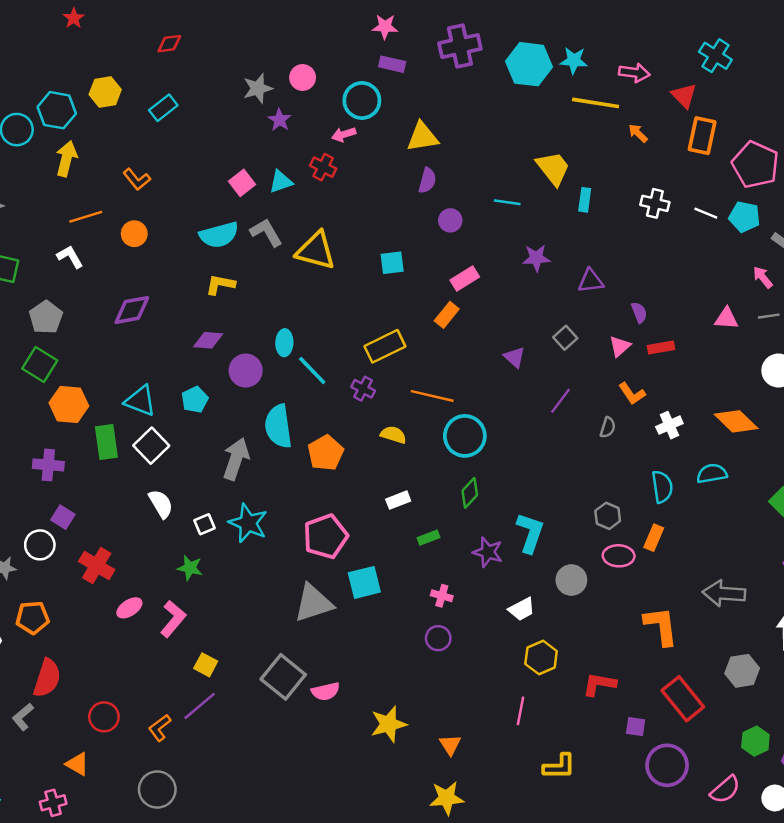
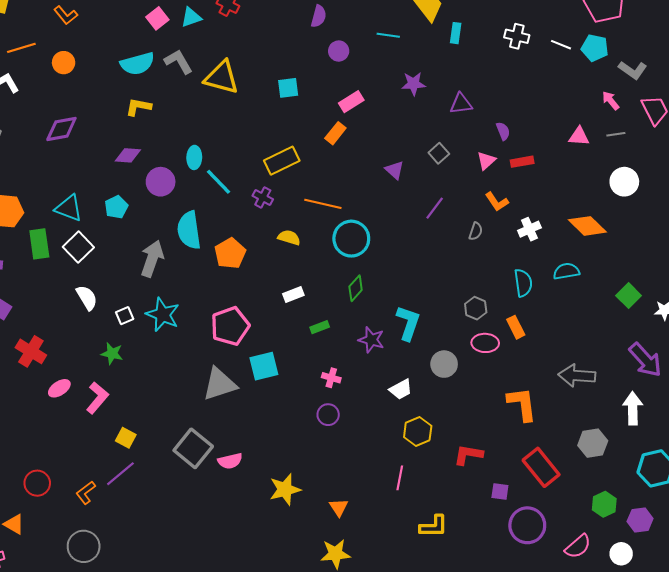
orange rectangle: (654, 538) -> (516, 327), turned -50

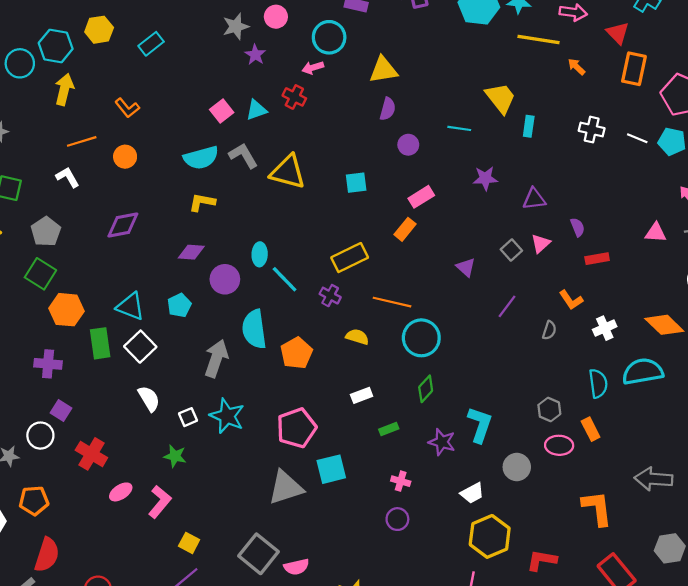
pink triangle: (486, 161) -> (541, 243), moved
cyan semicircle: (566, 271) -> (643, 371), size x1.5
yellow hexagon: (418, 431) -> (490, 536), size x1.4

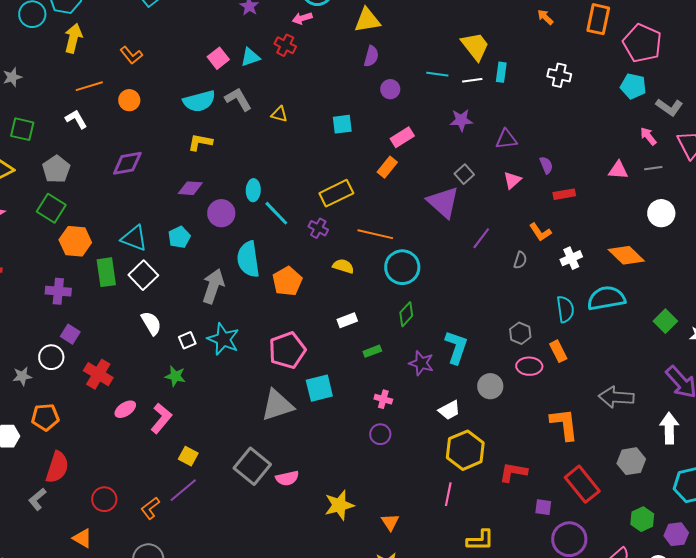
white line: (637, 138) -> (472, 80), moved, turned -30
yellow triangle: (288, 172) -> (279, 114), size x0.5
gray square: (511, 250) -> (464, 174), moved
purple triangle: (466, 267) -> (443, 202), size x1.8

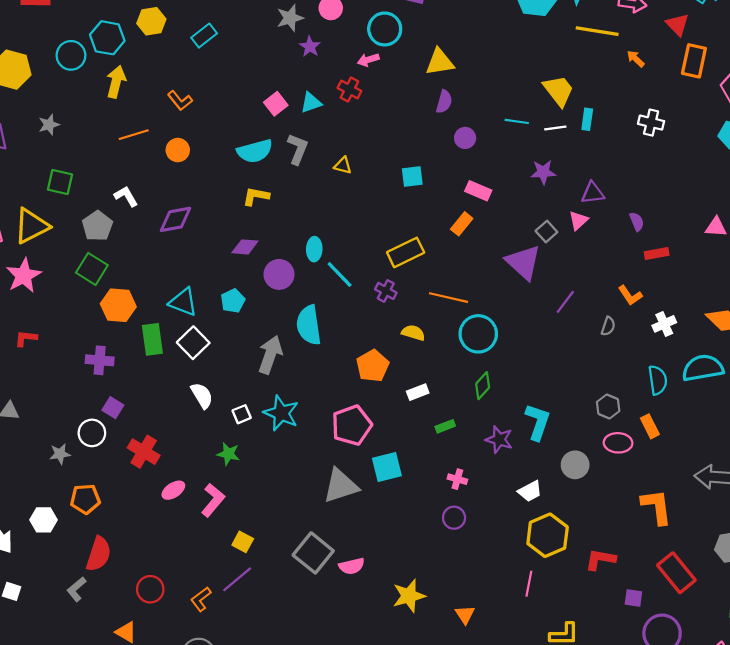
gray L-shape: (238, 99) -> (298, 149), turned 52
white L-shape: (76, 119) -> (126, 196), moved
pink rectangle: (402, 137) -> (478, 191), turned 55
pink triangle: (512, 180) -> (578, 220), moved
orange pentagon: (287, 281) -> (373, 366), moved

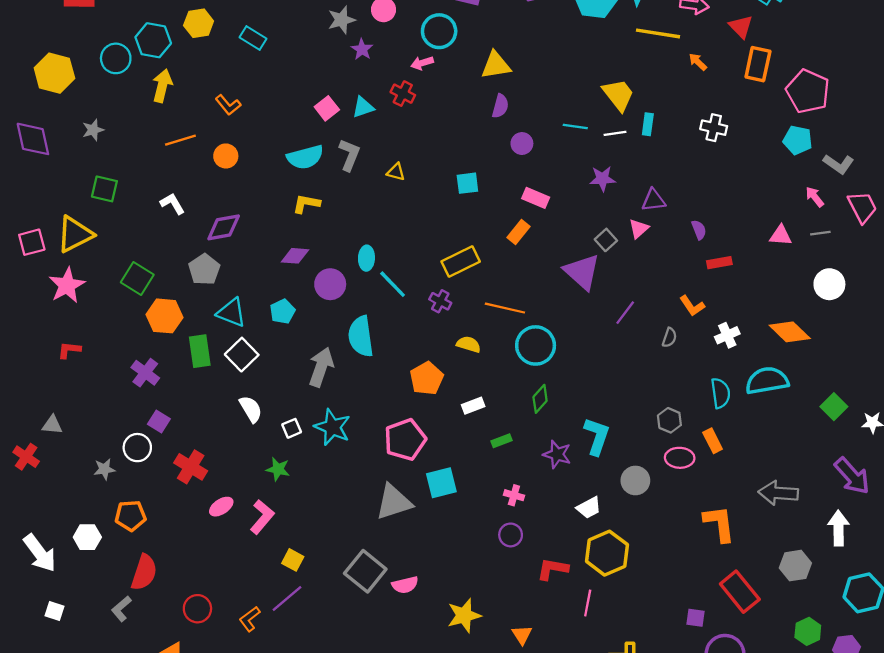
cyan rectangle: (204, 36) -> (253, 38), turned 70
gray pentagon: (97, 226) -> (204, 269), moved
purple cross: (100, 360) -> (145, 373), turned 32
red L-shape: (600, 560) -> (553, 569), moved

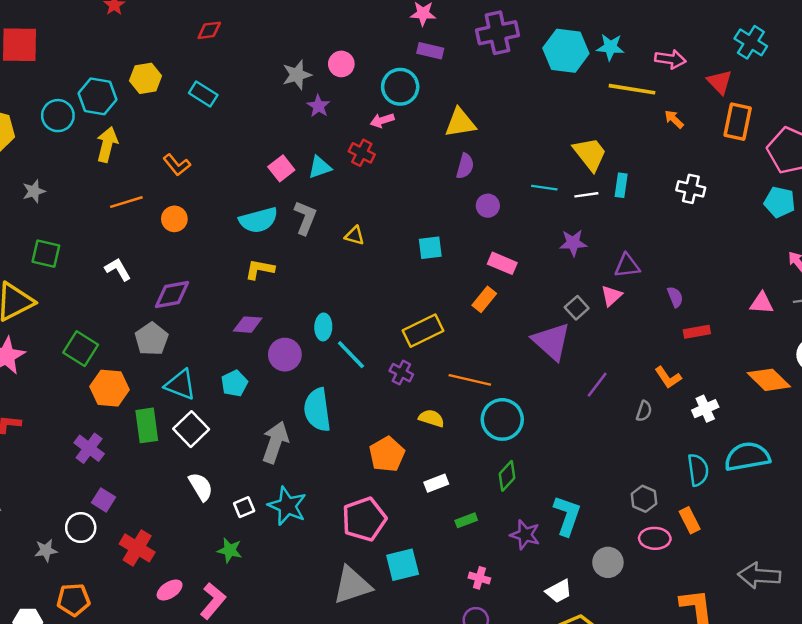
orange diamond: (790, 332) -> (769, 380), moved

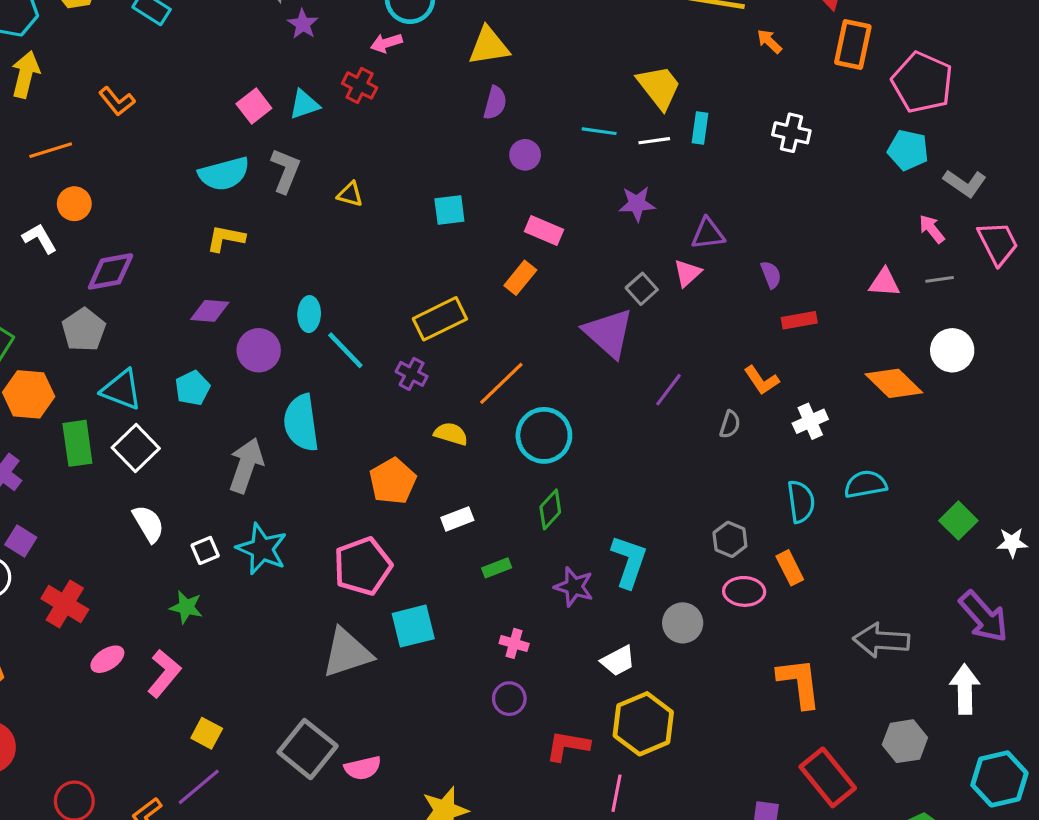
orange circle: (174, 219) -> (74, 204), moved
orange line: (470, 380) -> (501, 383), turned -57
cyan semicircle: (747, 457) -> (865, 484), size x0.7

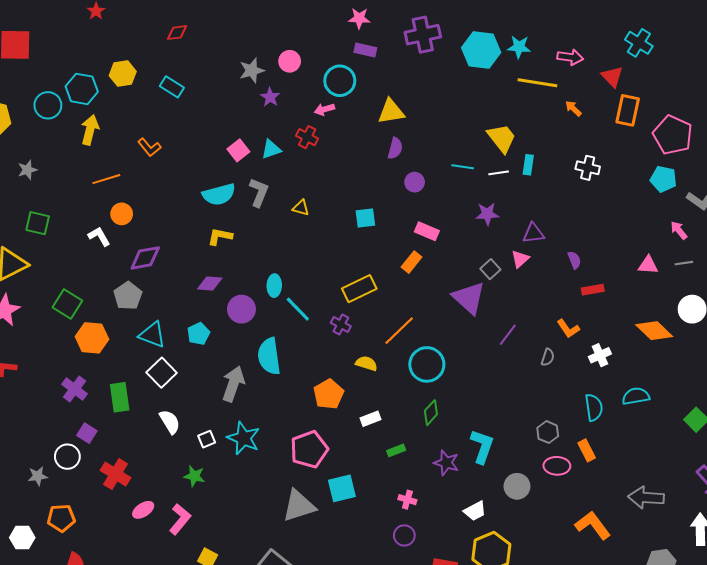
green rectangle: (77, 443) -> (120, 397), moved
orange L-shape: (799, 683) -> (593, 525), turned -30

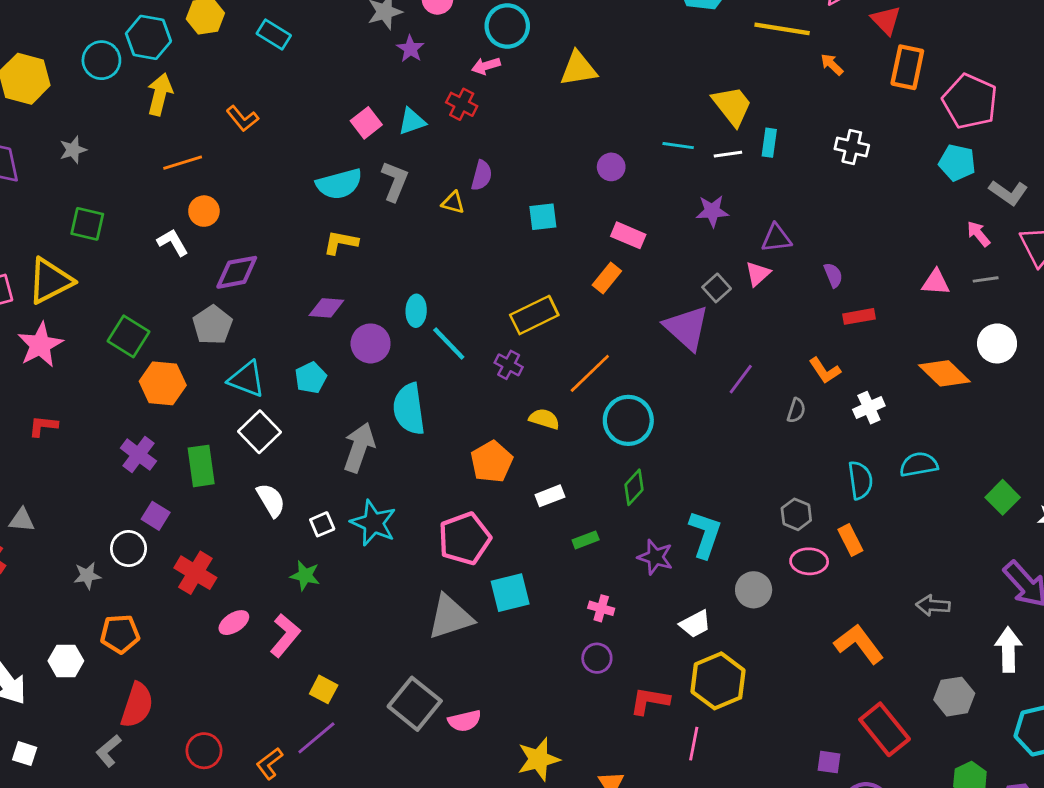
purple semicircle: (395, 148) -> (482, 175), moved
gray arrow: (646, 498) -> (933, 605), size x0.7

